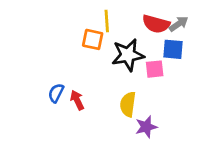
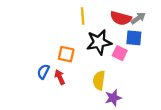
orange square: (93, 39) -> (66, 54), moved
pink square: (155, 69) -> (120, 53), turned 32

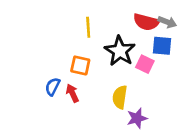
yellow line: (83, 16) -> (88, 27), moved
gray arrow: (138, 18) -> (167, 22), turned 56
black star: (99, 42) -> (120, 51), turned -30

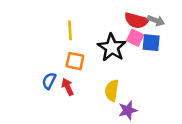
yellow line: (88, 27) -> (70, 30), moved
pink square: (145, 64) -> (135, 38), moved

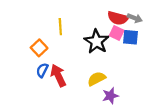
orange square: (75, 61) -> (39, 48), moved, turned 35
red arrow: (68, 87) -> (58, 76), size x1.5
yellow semicircle: (112, 91) -> (97, 79), turned 54

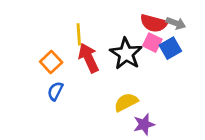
blue square: (131, 37) -> (170, 48), turned -35
red arrow: (58, 76) -> (89, 58), moved

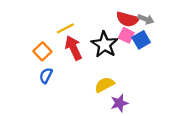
yellow line: (79, 34) -> (65, 28), turned 66

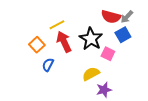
gray arrow: (146, 19) -> (127, 17), turned 112
pink square: (126, 35) -> (108, 54), moved
blue semicircle: (46, 76) -> (48, 65), moved

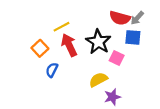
blue square: (123, 35) -> (133, 37), turned 35

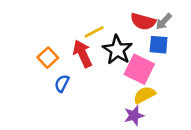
yellow line: (62, 27) -> (94, 32), moved
pink square: (117, 58) -> (139, 69), size x1.6
yellow semicircle: (98, 80) -> (144, 95), moved

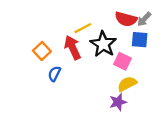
pink square: (139, 69) -> (123, 61), size x0.7

